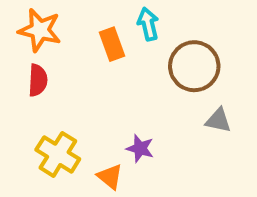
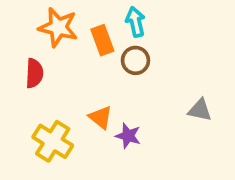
orange star: (40, 30) -> (58, 27), moved
brown circle: (194, 66) -> (135, 60), moved, size x0.6
orange triangle: (110, 177) -> (101, 117), moved

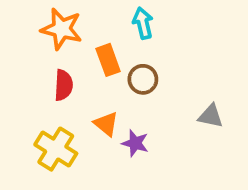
orange rectangle: (102, 40) -> (108, 60), moved
brown circle: (135, 60) -> (143, 79), moved
red semicircle: (34, 73) -> (64, 85), moved

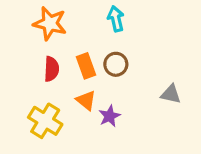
orange rectangle: (108, 60) -> (86, 66), moved
purple star: (135, 143) -> (110, 116), turned 30

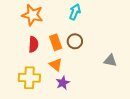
cyan arrow: (116, 19) -> (75, 12), turned 35
purple star: (110, 116) -> (63, 83), moved
yellow cross: (45, 121) -> (29, 78), turned -30

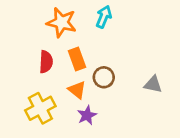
orange star: (32, 15) -> (62, 22), moved
brown circle: (75, 41) -> (104, 77), moved
yellow cross: (29, 78) -> (40, 108), turned -30

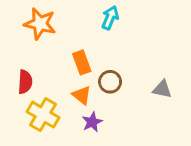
orange star: (62, 22) -> (40, 24), moved
red semicircle: (46, 62) -> (25, 82), moved
yellow cross: (40, 108) -> (43, 115), turned -32

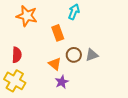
orange rectangle: (82, 62) -> (58, 33), moved
gray triangle: (162, 89) -> (92, 55), moved, turned -32
yellow cross: (43, 115) -> (15, 81), moved

